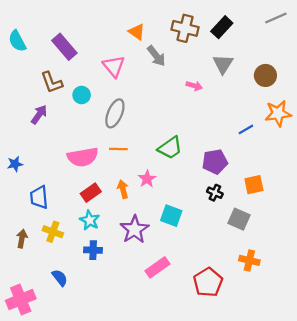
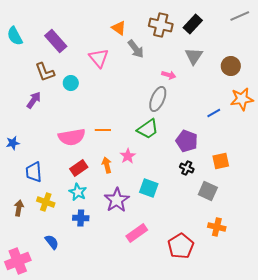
gray ellipse: (115, 113) -> (158, 99), moved
purple pentagon: (215, 162) -> (187, 141), turned 30

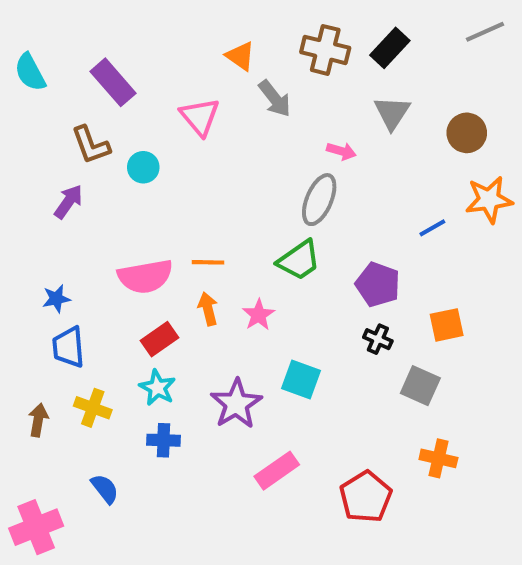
blue star: (13, 143) -> (56, 299), moved
orange arrow: (107, 165) -> (208, 309), moved

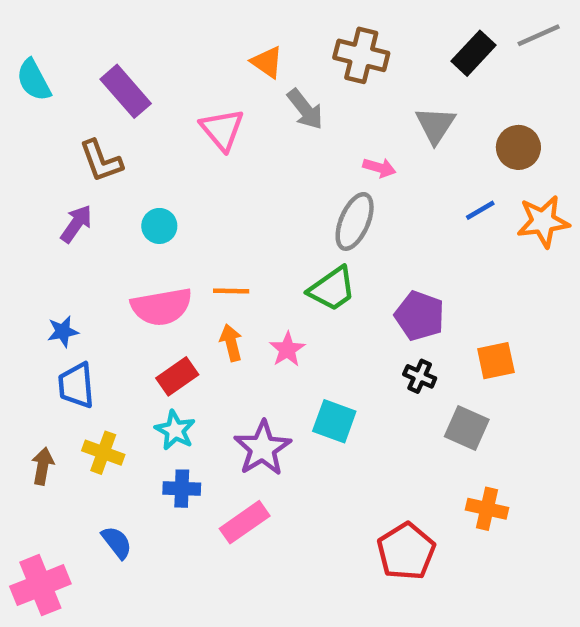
black rectangle: (390, 48) -> (474, 53), moved
cyan circle: (143, 167) -> (159, 226), moved
blue line: (432, 228) -> (480, 210), moved
pink rectangle: (277, 471) -> (245, 522), moved

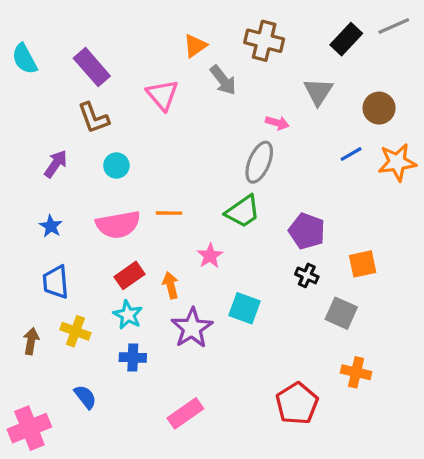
orange triangle: (267, 62) -> (195, 46), turned 50
brown L-shape: (101, 161) -> (93, 118), moved
blue star: (63, 331) -> (51, 226), moved, turned -30
orange arrow: (231, 343) -> (171, 285), moved
pink rectangle: (245, 522) -> (185, 413), moved

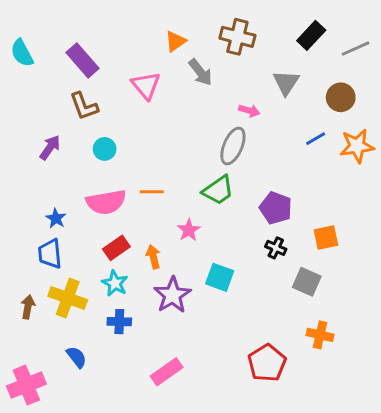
gray line: (394, 26) -> (355, 49), moved
blue star: (51, 226) -> (56, 218), moved
yellow cross: (75, 331) -> (68, 298), size x1.4

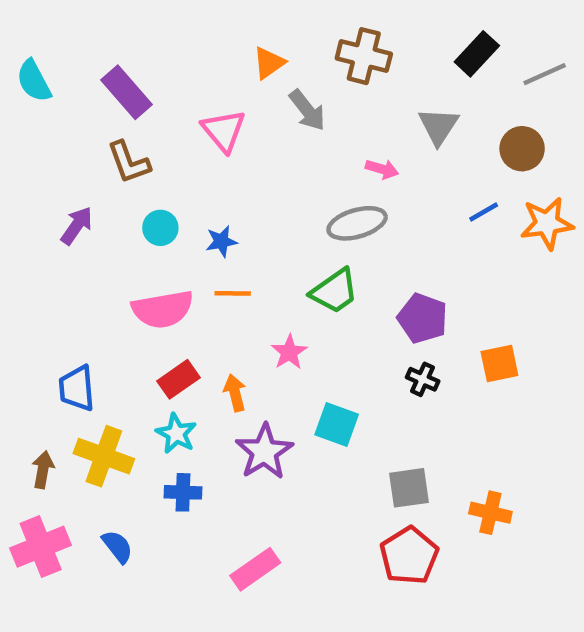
gray ellipse: (233, 146) -> (357, 223), turned 51
blue star: (56, 218) -> (221, 241), moved, turned 30
gray square: (307, 282) -> (409, 488), moved, turned -32
pink cross: (26, 385) -> (41, 547), moved

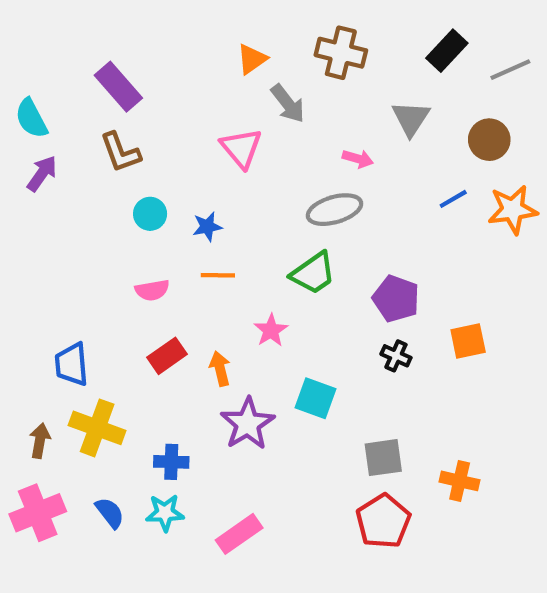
cyan semicircle: (34, 81) -> (31, 118), moved
pink triangle: (224, 131) -> (241, 148), moved
purple arrow: (77, 226) -> (42, 174), moved
pink semicircle: (163, 309) -> (152, 290), size x0.6
cyan star: (176, 434) -> (165, 513), moved, turned -30

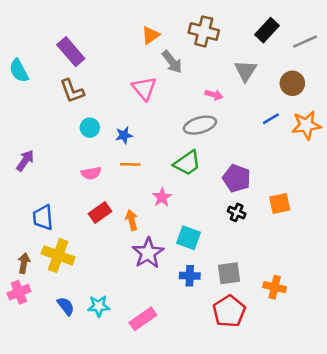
purple arrow: (42, 174) -> (25, 161), moved
blue cross: (171, 462) -> (190, 276), moved
pink cross: (38, 513) -> (19, 292), moved, size x0.7

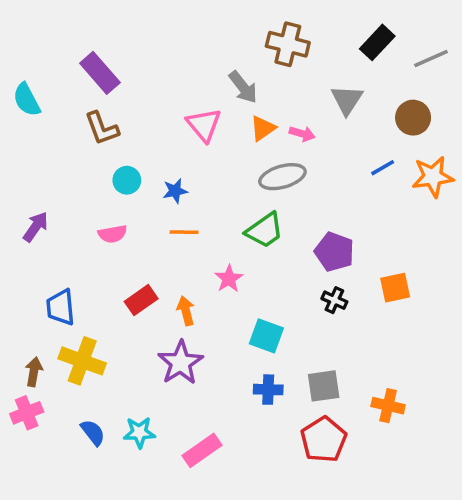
orange triangle: (151, 35) -> (263, 128), moved
pink semicircle: (91, 173) -> (113, 234), moved
purple star: (148, 253) -> (180, 363), moved

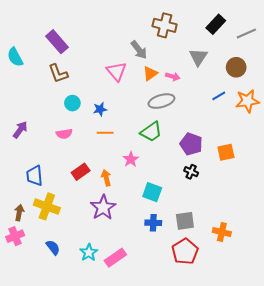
orange square: (395, 288) -> (226, 152), moved
cyan star: (139, 432) -> (89, 253), moved, turned -30

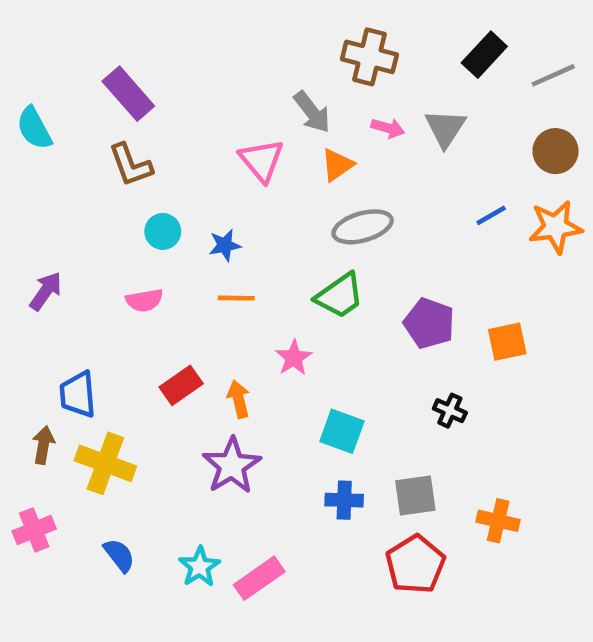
brown circle: (236, 67) -> (555, 151), moved
pink arrow: (173, 76) -> (388, 128), moved
black cross: (191, 172) -> (450, 411), moved
brown arrow: (19, 213) -> (43, 445), moved

